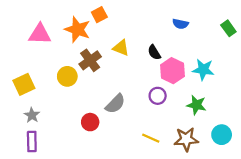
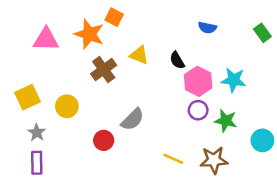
orange square: (99, 15) -> (114, 17), turned -35
yellow circle: (67, 76) -> (67, 106), moved
purple circle: (158, 96) -> (198, 110), moved
cyan circle: (222, 135) -> (262, 140), moved

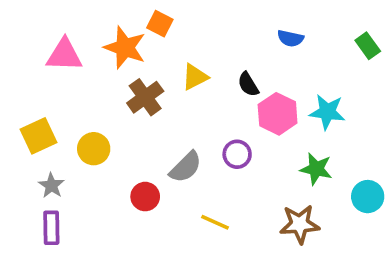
yellow triangle: (139, 55) -> (195, 77), turned -48
purple circle: (198, 110) -> (237, 154), moved
yellow line: (173, 159) -> (215, 222), moved

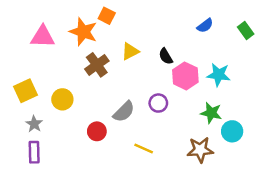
blue semicircle: (290, 38) -> (205, 26), moved, turned -49
cyan circle: (368, 197) -> (232, 131), moved

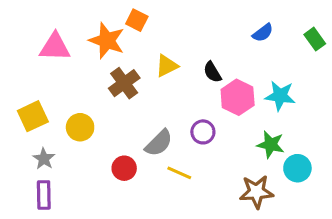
yellow line: (144, 149) -> (179, 173), moved

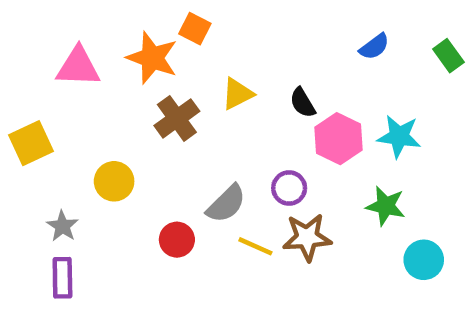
yellow square: (33, 116) -> (31, 143), moved
cyan circle: (297, 168) -> (424, 260), moved
brown star: (256, 192) -> (307, 237), moved

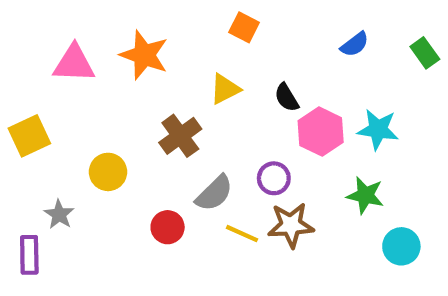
orange square: (195, 29) -> (244, 27), moved
brown cross: (177, 118) -> (180, 136), moved
purple rectangle: (62, 278) -> (29, 255), moved

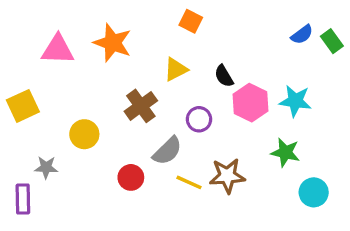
blue semicircle: (355, 44) -> (302, 35), moved
purple circle: (274, 178) -> (199, 119), moved
gray star: (59, 214) -> (46, 167), turned -30

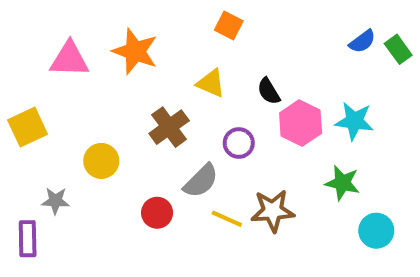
yellow triangle: (176, 69) -> (211, 83), turned 50

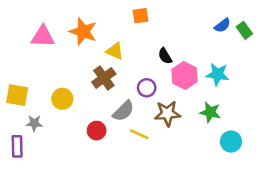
orange square: (229, 25) -> (141, 16), turned -35
yellow triangle: (211, 83) -> (115, 51), moved
yellow square: (28, 127) -> (17, 95), moved, turned 35
brown star: (273, 211) -> (167, 113), moved

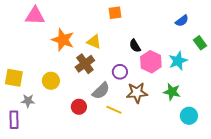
green rectangle: (244, 30) -> (200, 43), moved
orange star: (83, 32) -> (63, 40), moved
pink triangle: (43, 36) -> (35, 16), moved
cyan star: (218, 74) -> (178, 61), turned -30

